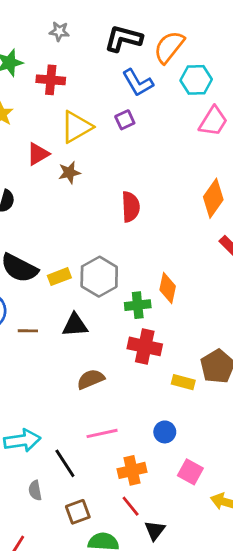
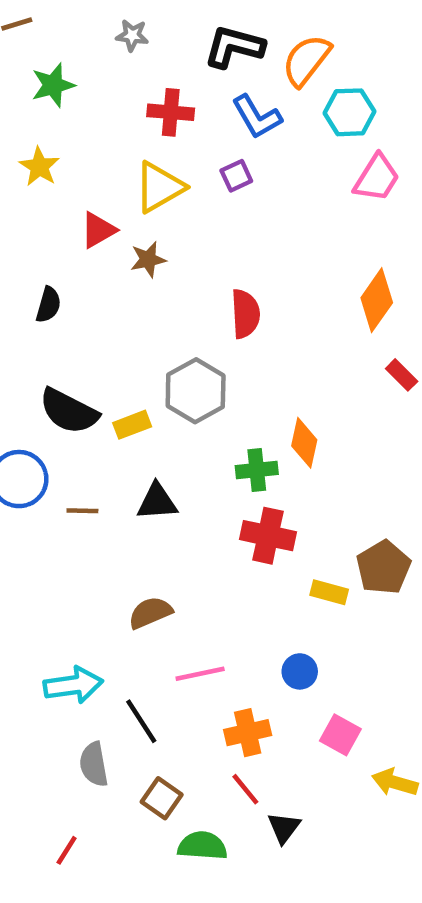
red cross: (51, 80) -> (171, 112), moved
gray hexagon: (99, 277) -> (196, 391), moved
brown semicircle: (91, 379) -> (150, 613), moved
gray semicircle: (35, 490) -> (94, 764), size x1.4
brown square: (78, 512) -> (162, 798), turned -35

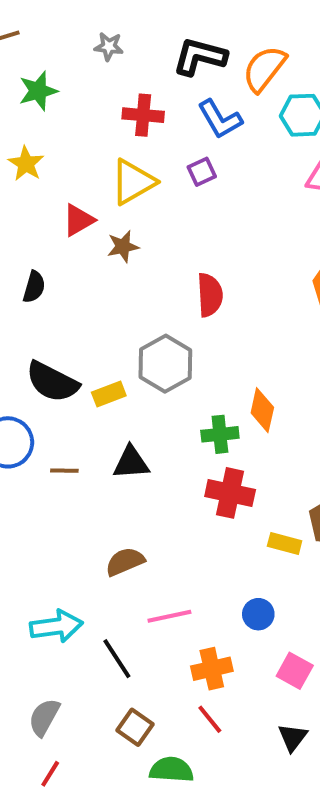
gray semicircle: (94, 764) -> (44, 717), moved, turned 39
black triangle: (284, 828) -> (293, 737), moved

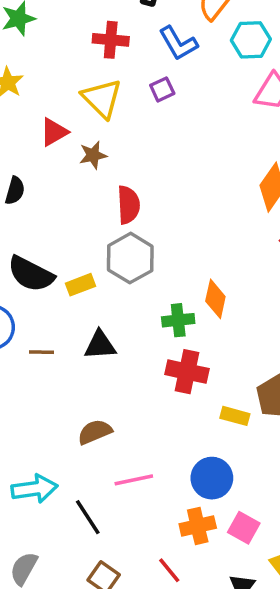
yellow triangle: (133, 182) -> (102, 98), turned -45
red semicircle: (210, 295) -> (128, 205), moved
blue circle: (258, 614) -> (212, 478), size x1.5
orange cross: (212, 669) -> (198, 526), moved

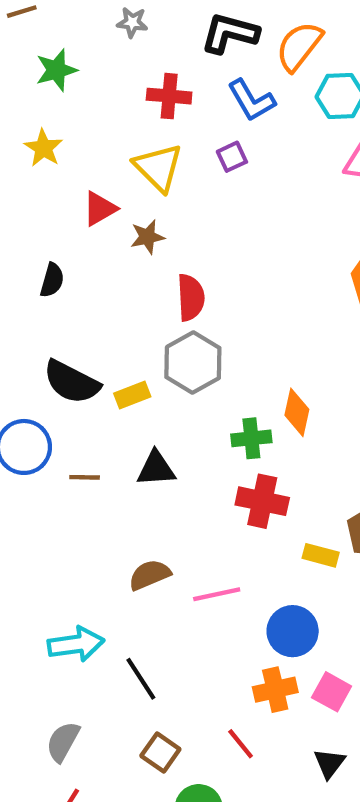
pink line: (134, 480) -> (217, 594), moved

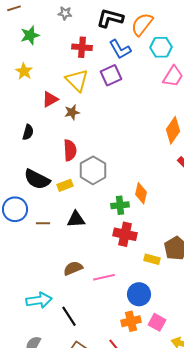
purple square: (232, 157) -> (111, 75), size x1.5
red semicircle: (191, 298) -> (70, 150), moved

